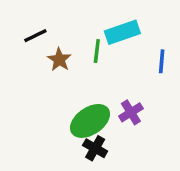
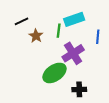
purple cross: (131, 112) -> (73, 53), moved, size x1.5
black cross: (95, 148) -> (79, 89), moved, turned -32

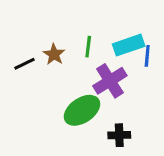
cyan rectangle: (74, 19) -> (129, 45), moved
black line: (21, 21) -> (25, 64), moved

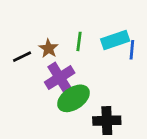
purple cross: (110, 81) -> (60, 78), moved
black cross: (119, 135) -> (107, 121), size x1.4

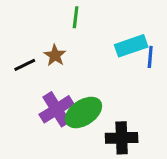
green line: (79, 41) -> (76, 17), moved
purple cross: (60, 78) -> (57, 109), moved

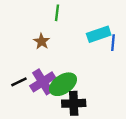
black line: (25, 65) -> (19, 82), moved
black cross: (122, 138) -> (74, 103), moved

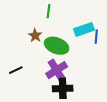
purple cross: (43, 82) -> (57, 70), moved
green ellipse: (63, 84) -> (57, 46), moved, turned 55

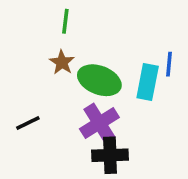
green line: (48, 11) -> (65, 21), moved
cyan rectangle: (84, 29) -> (148, 82), moved, turned -60

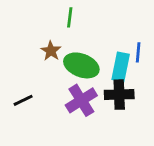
green line: (65, 21) -> (70, 17), moved
black cross: (110, 155) -> (119, 95), moved

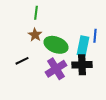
green line: (70, 17) -> (36, 13), moved
black line: (23, 100) -> (22, 61), moved

